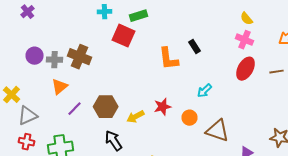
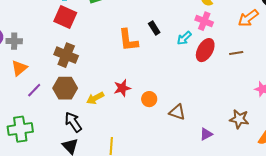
red square: (124, 36) -> (65, 17), moved
brown cross: (80, 57) -> (66, 55), moved
cyan arrow: (204, 91) -> (184, 38), moved
brown triangle: (218, 131) -> (177, 112), size x0.7

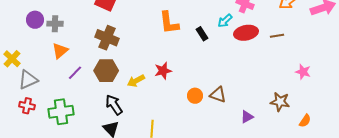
black rectangle: (154, 28) -> (202, 34), moved
red ellipse: (205, 50) -> (246, 33), turned 50
orange circle: (149, 99) -> (195, 96), moved

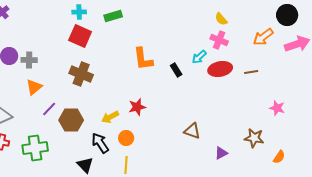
brown hexagon: (106, 71) -> (71, 120), moved
orange circle: (195, 96) -> (126, 138), moved
black arrow: (114, 105) -> (100, 143), moved

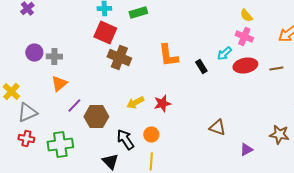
brown cross: (81, 74) -> (119, 58), moved
yellow arrow: (110, 117) -> (135, 102), moved

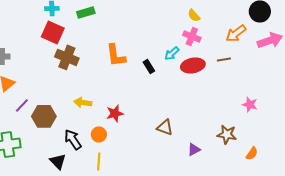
brown line: (276, 68) -> (224, 59), moved
yellow arrow: (135, 102) -> (83, 102), turned 36
red star: (162, 104) -> (115, 113), moved

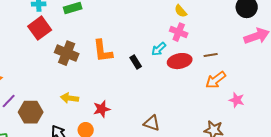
red square: (53, 32) -> (40, 28), turned 30
orange arrow: (236, 33) -> (216, 80), moved
brown cross: (67, 57) -> (67, 53), moved

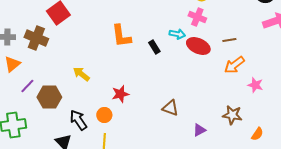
cyan arrow: (159, 49) -> (177, 34), turned -126
brown cross: (67, 53) -> (36, 38), moved
red ellipse: (180, 61) -> (198, 46), turned 35
yellow arrow: (70, 98) -> (81, 74), moved, turned 30

